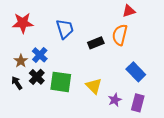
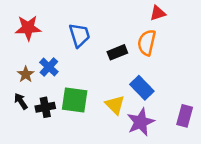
blue rectangle: (136, 72) -> (142, 88), moved
black cross: (37, 77) -> (45, 107), moved, turned 35
purple star: (115, 100) -> (141, 122), size x1.6
purple rectangle: (138, 103) -> (185, 116), moved

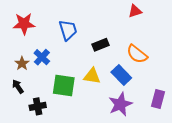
orange semicircle: (147, 43) -> (137, 54), moved, turned -65
yellow triangle: (115, 105) -> (92, 76), moved, turned -36
black cross: (45, 107) -> (38, 106), moved

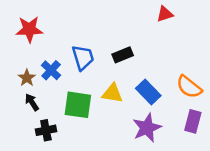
blue trapezoid: (68, 30) -> (83, 57), moved
orange semicircle: (137, 54) -> (189, 87), moved
black arrow: (18, 86) -> (32, 102), moved

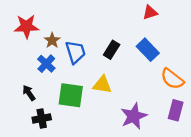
black rectangle: (123, 55) -> (112, 50), turned -36
brown star: (27, 78) -> (52, 40), moved
blue rectangle: (148, 92) -> (148, 50), moved

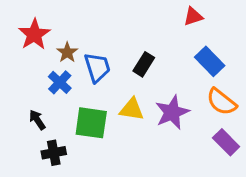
red star: (27, 26) -> (34, 34), turned -30
blue rectangle: (148, 50) -> (210, 61), moved
purple rectangle: (176, 110) -> (226, 142), turned -60
purple star: (134, 116) -> (172, 112), moved

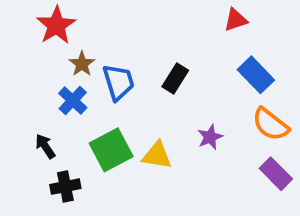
red star: (34, 34) -> (56, 25), moved
yellow triangle: (132, 109) -> (157, 155), moved
purple star: (172, 112) -> (210, 137), size x0.6
green square: (91, 123) -> (111, 150), turned -36

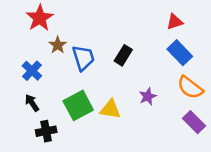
red triangle: (236, 20) -> (175, 22), moved
blue cross: (73, 100) -> (32, 71), moved

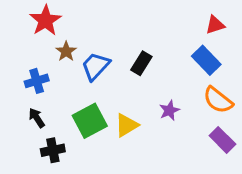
red triangle: (175, 22) -> (215, 25), moved
blue trapezoid: (83, 58) -> (96, 66), turned -120
blue cross: (32, 71) -> (37, 81), turned 30
yellow triangle: (110, 109) -> (127, 125), turned -40

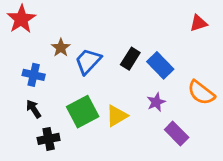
red star: (45, 20) -> (21, 19), moved
blue rectangle: (206, 60) -> (160, 65), moved
blue cross: (37, 81) -> (34, 75), turned 30
purple rectangle: (222, 140) -> (177, 133), moved

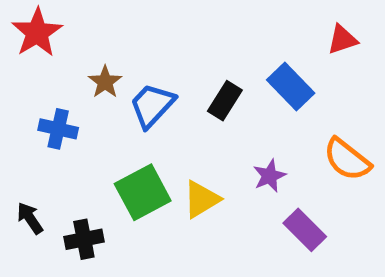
blue rectangle: (160, 65) -> (291, 87), moved
black arrow: (34, 109) -> (30, 218), moved

